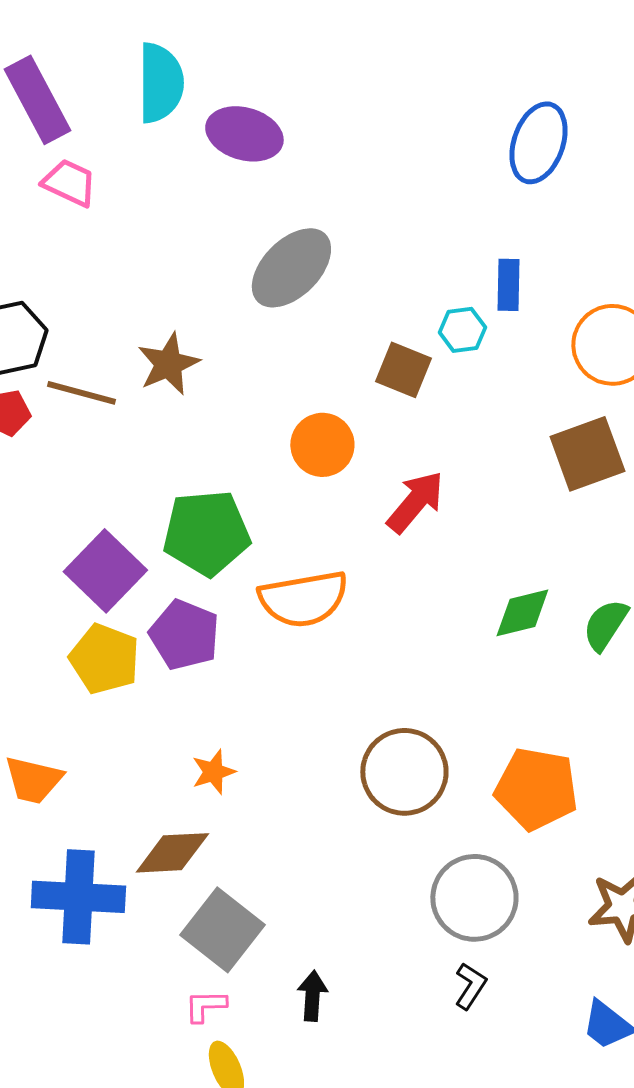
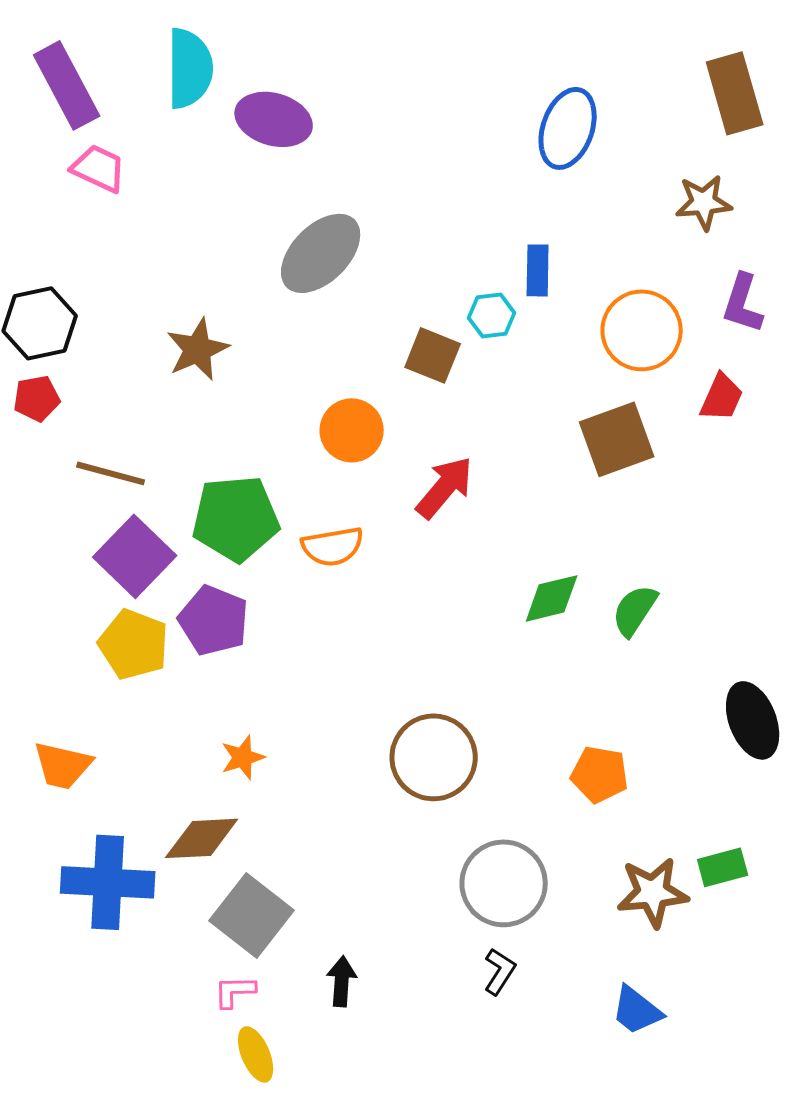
brown line: (81, 393) -> (111, 473), moved
orange semicircle: (303, 599) -> (333, 546), moved, size x0.7
orange pentagon: (536, 789) -> (600, 774), moved, size x0.7

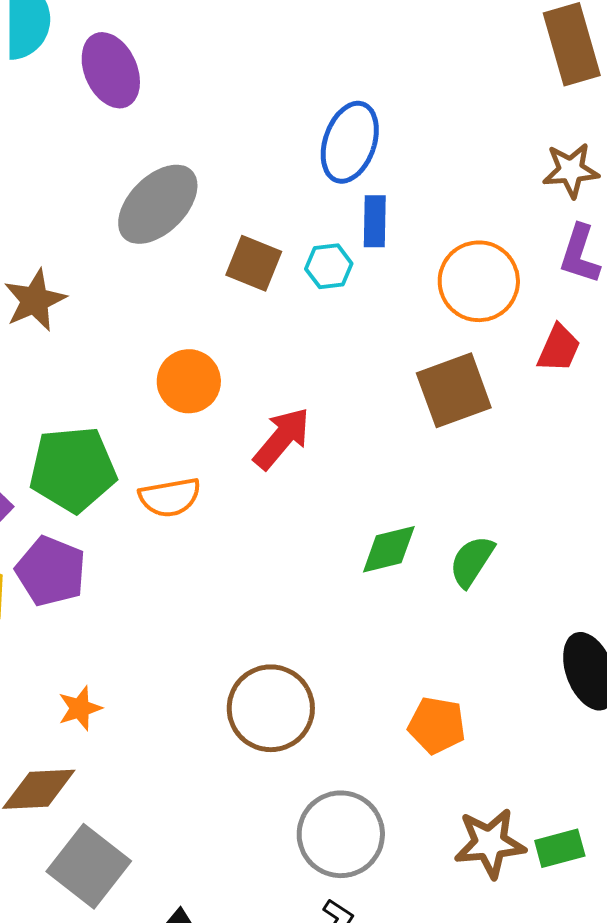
purple ellipse: (274, 119) -> (111, 70), turned 50
blue ellipse: (568, 128) -> (350, 142), moved
brown star: (704, 202) -> (571, 170), moved
brown square: (433, 355) -> (254, 263), moved
green rectangle: (723, 867) -> (560, 848), moved

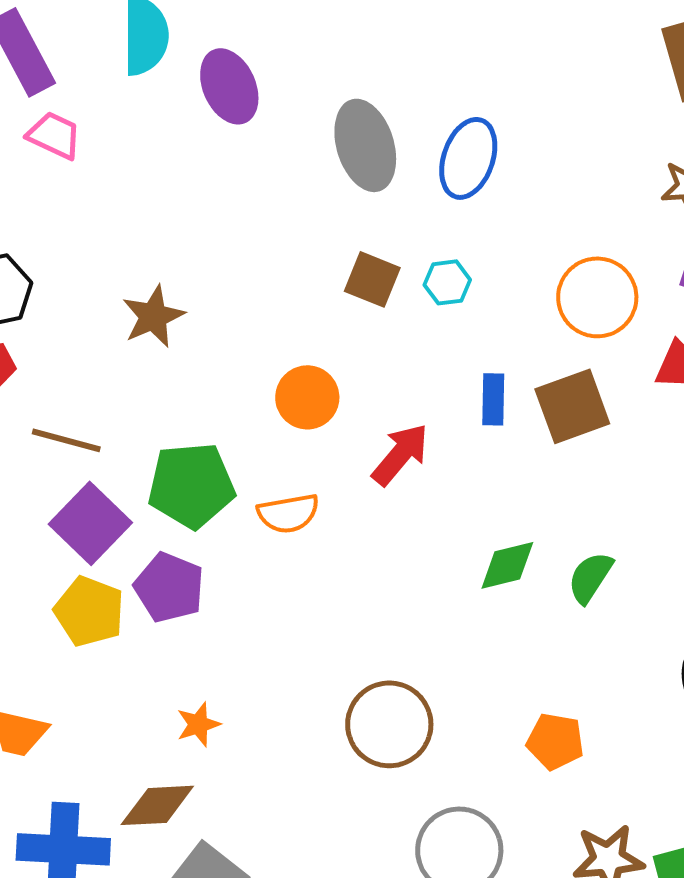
gray ellipse: (158, 204) -> (365, 145), moved, turned -62
blue rectangle: (375, 221) -> (493, 399), moved

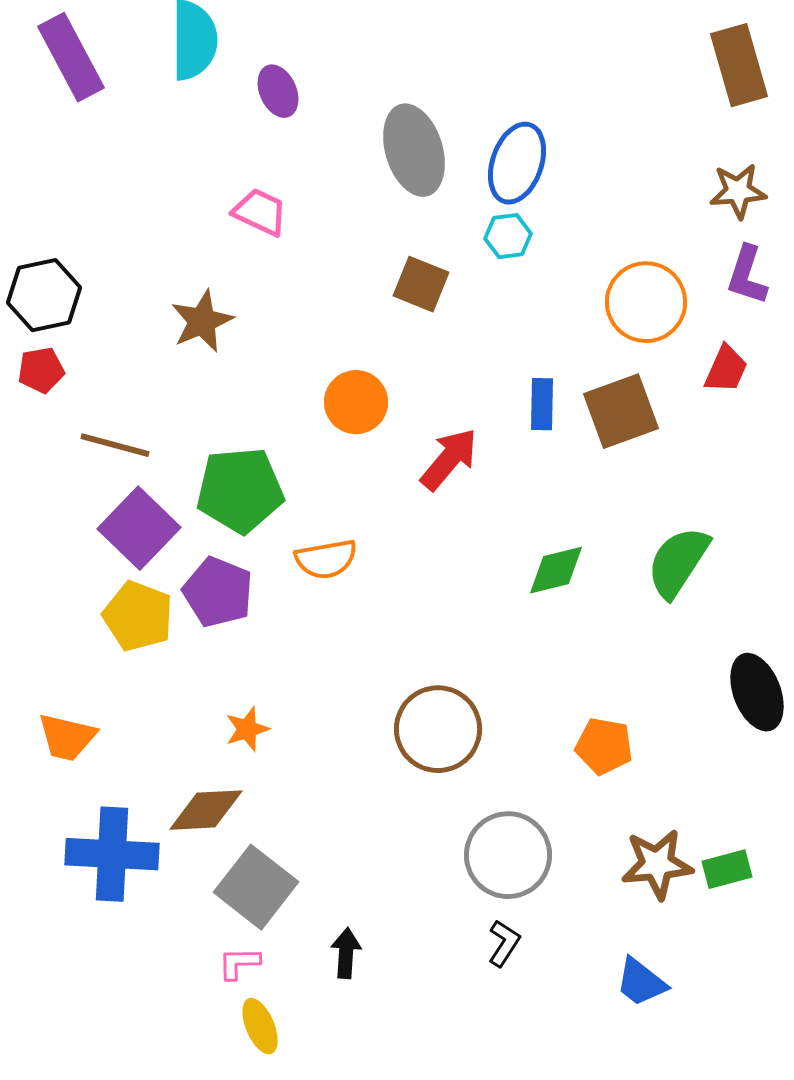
purple ellipse: (229, 86) -> (278, 91), size x0.7
pink trapezoid: (54, 135) -> (260, 212), moved
cyan hexagon: (447, 282) -> (508, 236), moved
orange semicircle: (288, 513) -> (326, 559), moved
green semicircle: (590, 577) -> (678, 562), moved, size x1.4

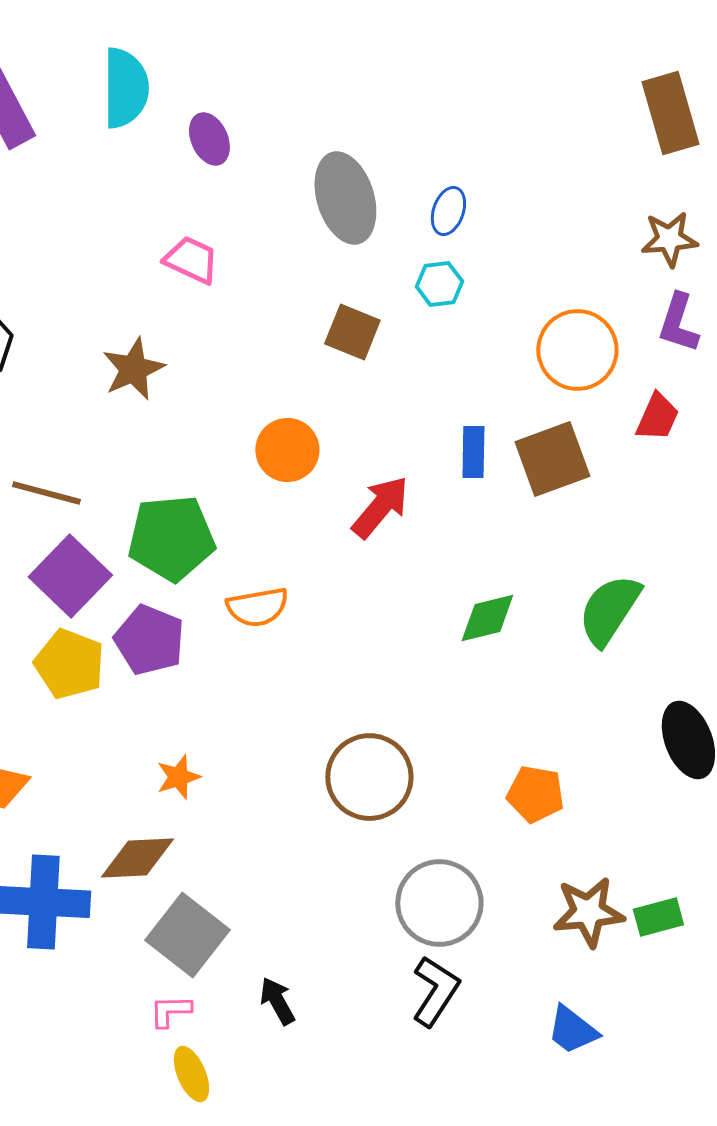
blue ellipse: (517, 163) -> (448, 211), size x0.6
black L-shape: (504, 943) -> (435, 991), size x1.5
black arrow: (346, 953) -> (277, 1001), turned -33

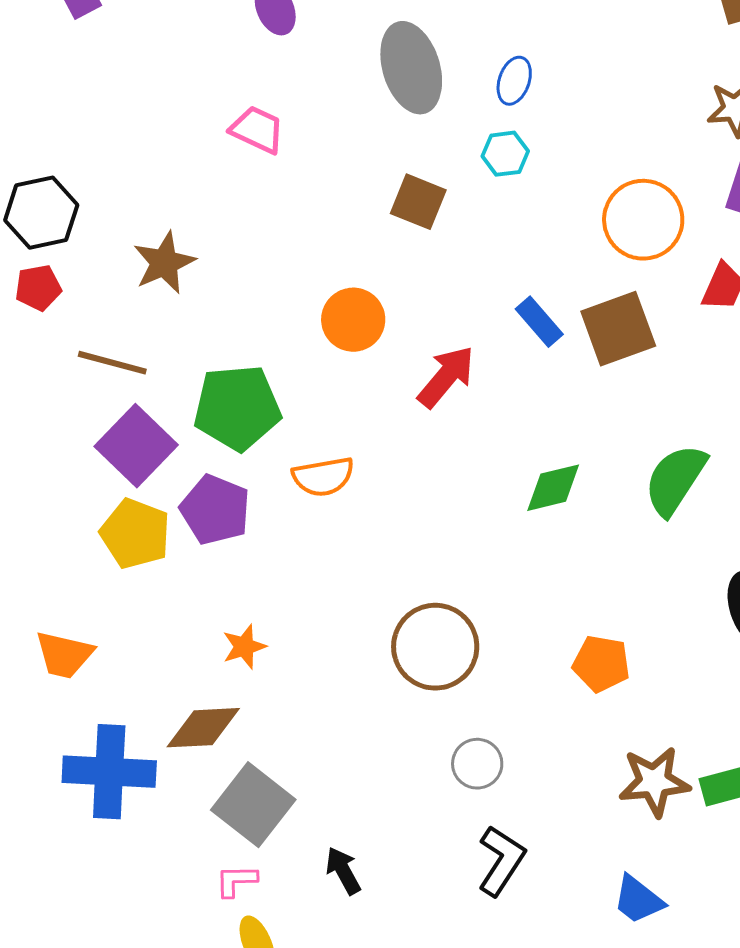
brown star: (133, 369) -> (164, 263), moved
blue rectangle: (473, 452) -> (539, 322), turned -42
gray circle: (439, 903) -> (477, 764), moved, size x0.6

